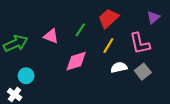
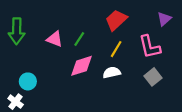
green line: (80, 30) -> (79, 39), moved
green arrow: (16, 43) -> (17, 31), moved, turned 115
white semicircle: (119, 67) -> (112, 73), moved

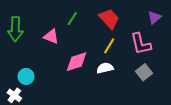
red trapezoid: (116, 20) -> (109, 19), turned 90
green line: (79, 39) -> (72, 19), moved

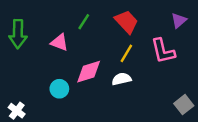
gray square: (144, 72) -> (184, 105), moved
cyan circle: (26, 76) -> (59, 89), moved

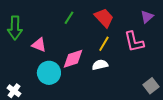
pink triangle: (59, 42) -> (39, 45), moved
cyan circle: (59, 89) -> (49, 73), size x1.5

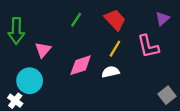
pink triangle: (39, 45) -> (43, 50), turned 49
cyan circle: (49, 73) -> (30, 81), moved

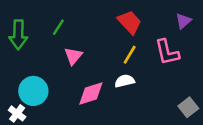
green line: (76, 20) -> (58, 27), moved
pink triangle: (43, 50) -> (73, 56), moved
pink diamond: (81, 65) -> (91, 93), moved

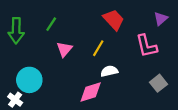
yellow line: (130, 55) -> (98, 48), moved
pink diamond: (91, 93) -> (91, 92), moved
gray square: (188, 107) -> (159, 83), moved

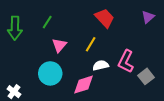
pink L-shape: (146, 46) -> (126, 61), moved, turned 40
cyan circle: (29, 80) -> (50, 73), moved

